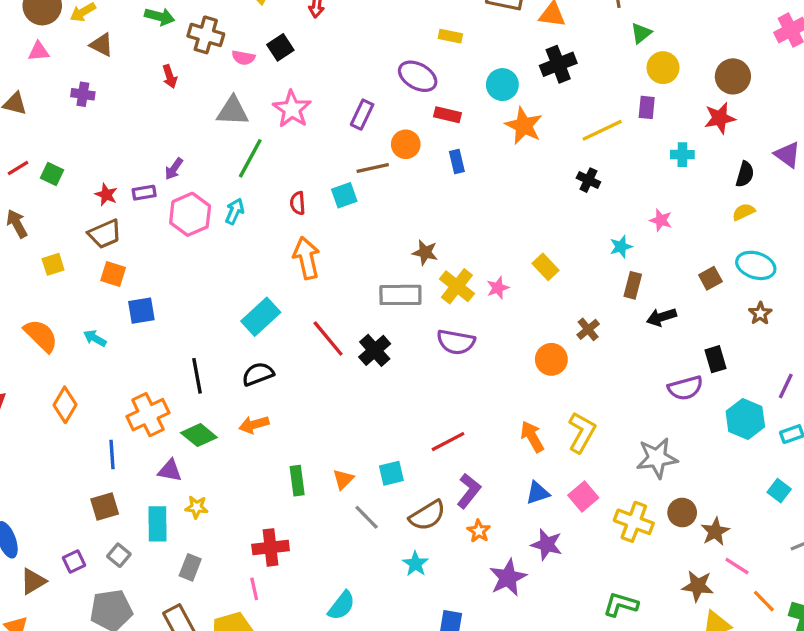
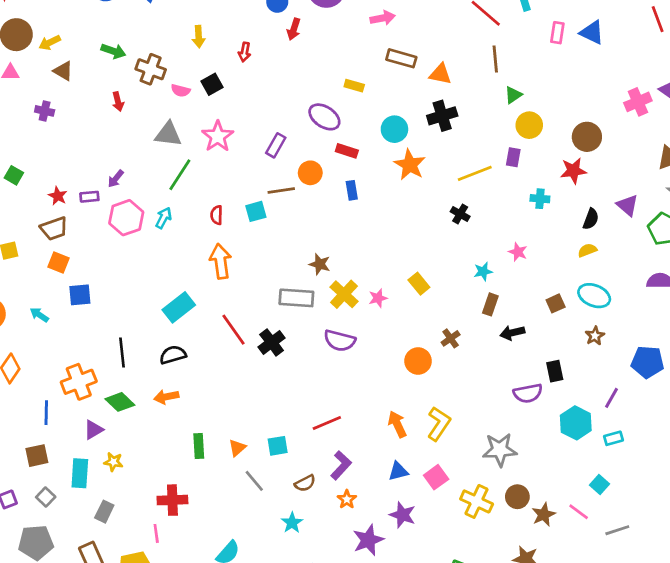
purple triangle: (170, 471) -> (93, 430), turned -45
brown semicircle: (427, 515) -> (305, 483), size x0.7
pink line: (737, 566) -> (579, 512), moved

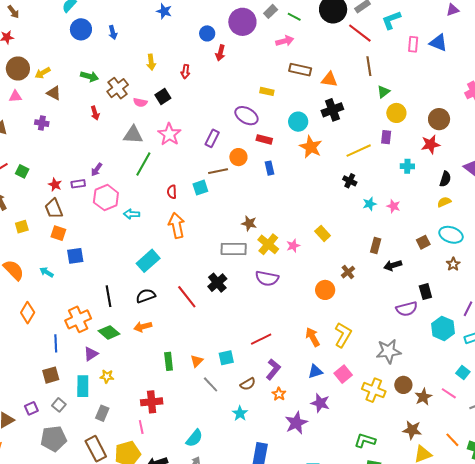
brown cross: (151, 69) -> (118, 88), turned 35
cyan arrow: (164, 218) -> (132, 214), moved, turned -112
brown trapezoid: (54, 229) -> (54, 209), turned 90
cyan star: (483, 271) -> (370, 204), moved
red line: (233, 330) -> (187, 297), moved

